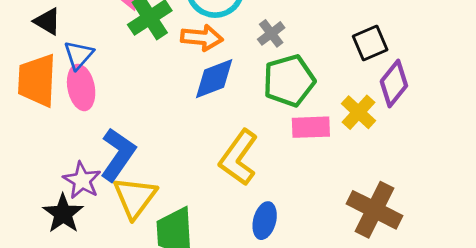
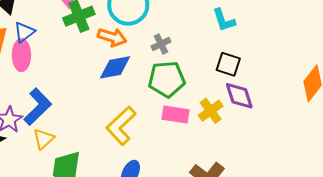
black square: (370, 43) -> (228, 64), turned 30
purple diamond: (394, 83) -> (239, 96), turned -68
yellow triangle: (135, 197) -> (44, 139), size x0.7

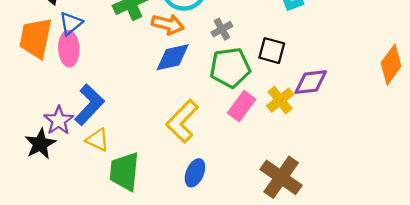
black square: (228, 64) -> (272, 51), moved
purple diamond: (239, 96) -> (311, 82), turned -76
pink rectangle: (175, 115) -> (242, 106), turned -60
yellow triangle: (44, 139) -> (98, 140), turned -50

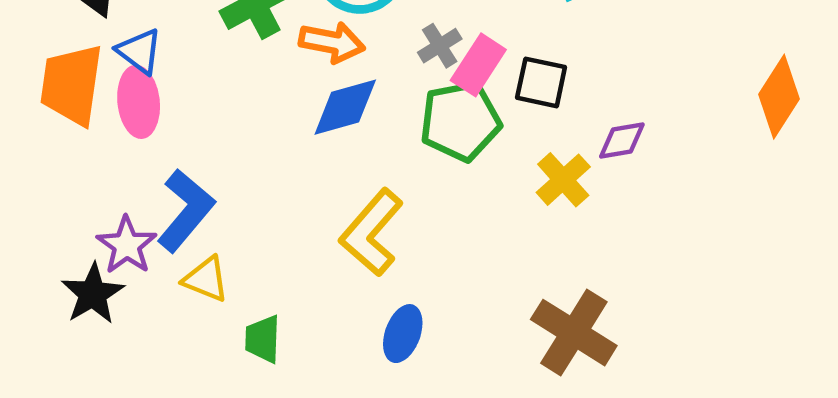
blue triangle: (71, 23) -> (139, 51), turned -40
purple diamond: (311, 82) -> (622, 140), size x0.7
pink rectangle: (242, 106) -> (478, 65), moved
green trapezoid: (124, 172) -> (263, 339), size x0.6

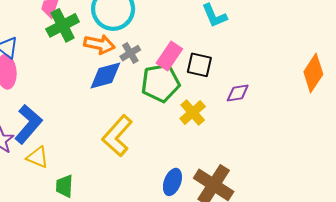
gray cross: (440, 46) -> (130, 53), moved
yellow cross: (563, 180) -> (193, 113), moved
blue ellipse: (403, 334) -> (172, 182), moved

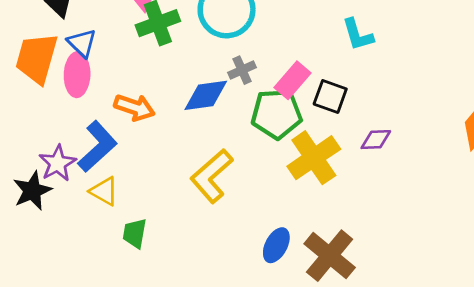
orange arrow: (99, 44) -> (134, 107), moved
yellow cross: (193, 113) -> (314, 158), size x1.5

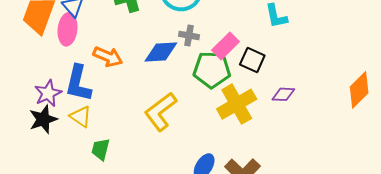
gray cross: (242, 70) -> (189, 35), turned 30
blue L-shape: (97, 146) -> (78, 83), turned 141
black star: (32, 191) -> (43, 119), moved

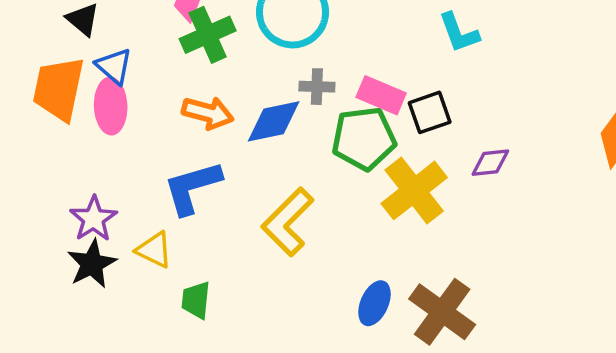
pink rectangle: (226, 46) -> (381, 95), turned 76
orange arrow: (108, 57) -> (208, 113), moved
black square: (252, 60) -> (430, 112), turned -35
blue L-shape: (78, 83) -> (192, 187), moved, turned 69

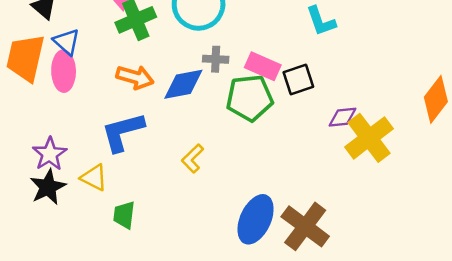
yellow cross: (414, 190) -> (369, 138), moved
yellow L-shape: (288, 222) -> (193, 158), size x0.6
blue ellipse: (374, 303) -> (256, 219), size x1.5

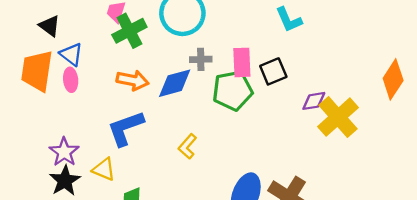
pink rectangle: (263, 66) -> (242, 62), turned 68
pink ellipse: (64, 71) -> (71, 80), size x0.7

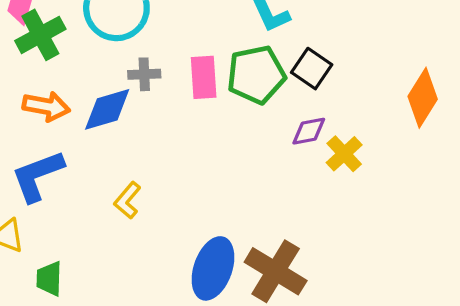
black square: (273, 71) -> (312, 69), moved, turned -32
green pentagon: (233, 91) -> (256, 75), moved
yellow cross: (338, 117) -> (344, 154), size x0.6

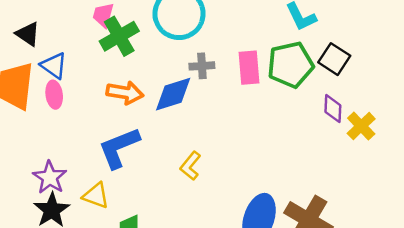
purple diamond: (309, 131) -> (333, 109), turned -76

